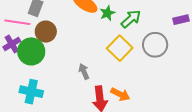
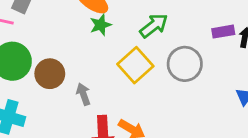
green star: (107, 13) -> (100, 25), moved
brown circle: (46, 32) -> (50, 74), moved

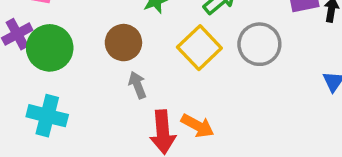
brown circle: (50, 74) -> (123, 43), moved

